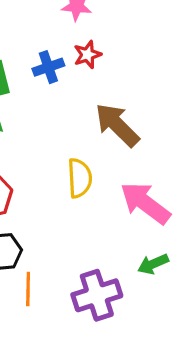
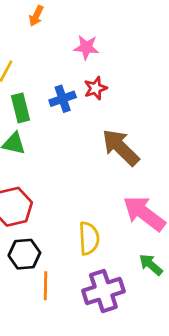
yellow semicircle: (80, 178) -> (89, 238), moved
green arrow: (153, 264) -> (151, 265), turned 65

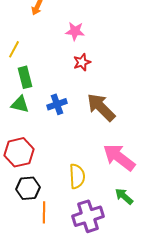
blue cross: (63, 99) -> (57, 104), moved

